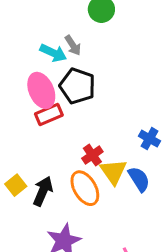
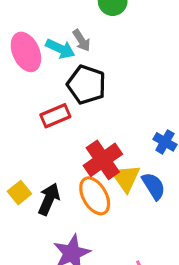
pink ellipse: (41, 90) -> (26, 52), moved
red cross: (92, 155) -> (103, 160), size x1.6

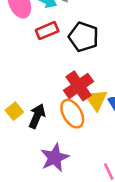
black pentagon: (86, 85) -> (84, 37), moved
red rectangle: (55, 116) -> (47, 31), moved

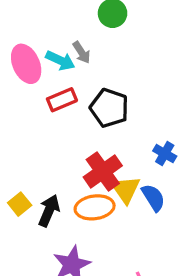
orange ellipse: (72, 114) -> (95, 207), turned -68

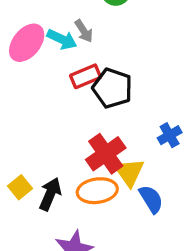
pink ellipse: (26, 64) -> (27, 43), turned 63
red rectangle: (62, 100) -> (85, 76), moved
blue cross: (165, 154) -> (170, 135), turned 30
blue semicircle: (153, 198) -> (151, 199), moved

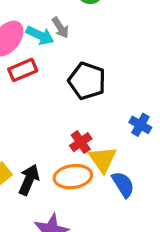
red rectangle: (85, 76) -> (23, 70), moved
blue cross: (170, 135) -> (140, 125), turned -30
red cross: (106, 154) -> (81, 142), size x0.6

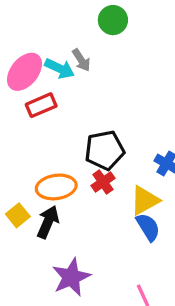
black pentagon: (87, 81) -> (105, 150), moved, turned -30
yellow triangle: (103, 159) -> (145, 200), moved, turned 36
orange ellipse: (73, 177) -> (56, 187), moved

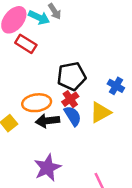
red rectangle: (41, 105) -> (26, 44), turned 55
black arrow: (48, 222) -> (47, 121), moved, turned -120
blue semicircle: (148, 227) -> (73, 116), moved

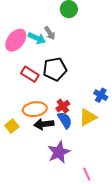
red rectangle: (26, 44) -> (30, 74), moved
black pentagon: (71, 76) -> (55, 69), moved
purple star: (47, 168) -> (59, 152), moved

